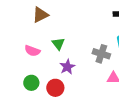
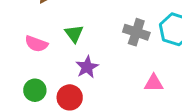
gray cross: (101, 54) -> (136, 32), moved

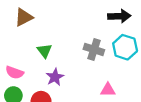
pink semicircle: (36, 44) -> (15, 73), moved

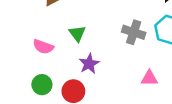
pink semicircle: (15, 73) -> (43, 47), moved

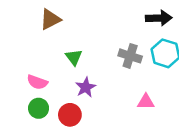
pink semicircle: (43, 47) -> (37, 82), moved

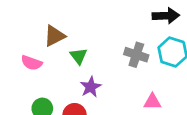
brown triangle: (50, 19) -> (54, 36), moved
pink semicircle: (37, 82) -> (32, 63), moved

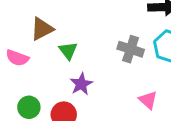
pink triangle: (152, 102) -> (148, 100), turned 42

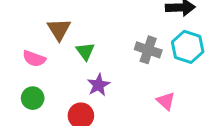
brown triangle: (42, 29) -> (59, 29), turned -35
green circle: (29, 107) -> (33, 98), moved

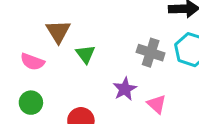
purple star: (98, 85) -> (125, 89), moved
pink triangle: (166, 101) -> (157, 104), moved

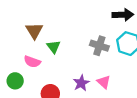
pink semicircle: (32, 62) -> (32, 62), moved
purple star: (125, 89) -> (81, 83), moved

